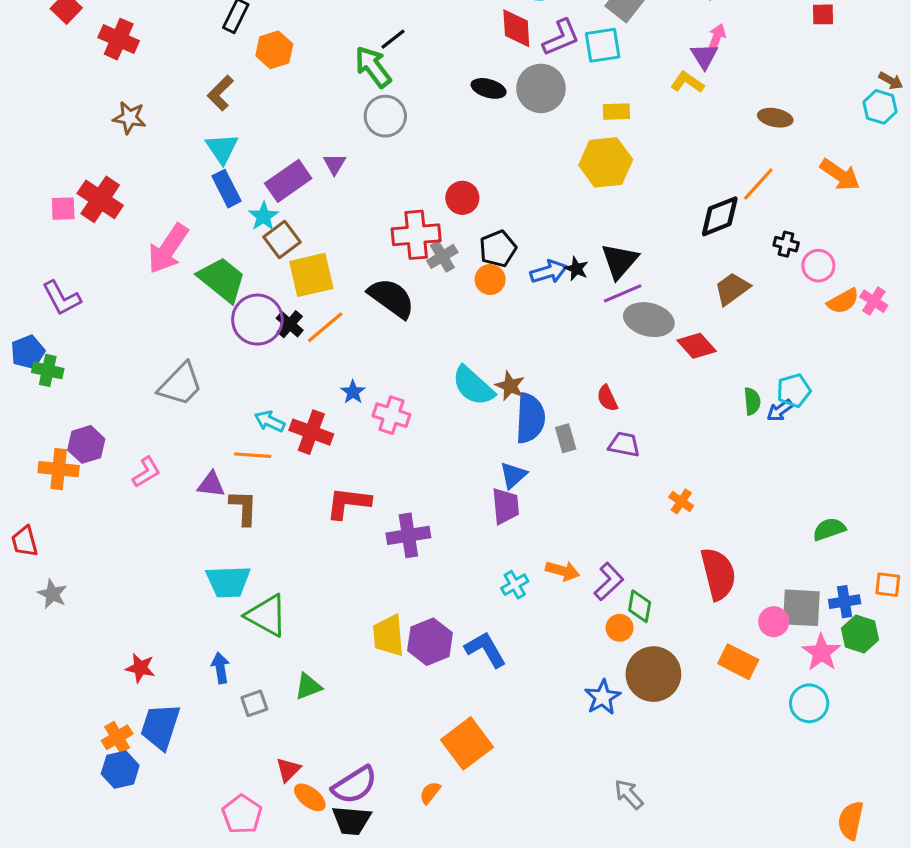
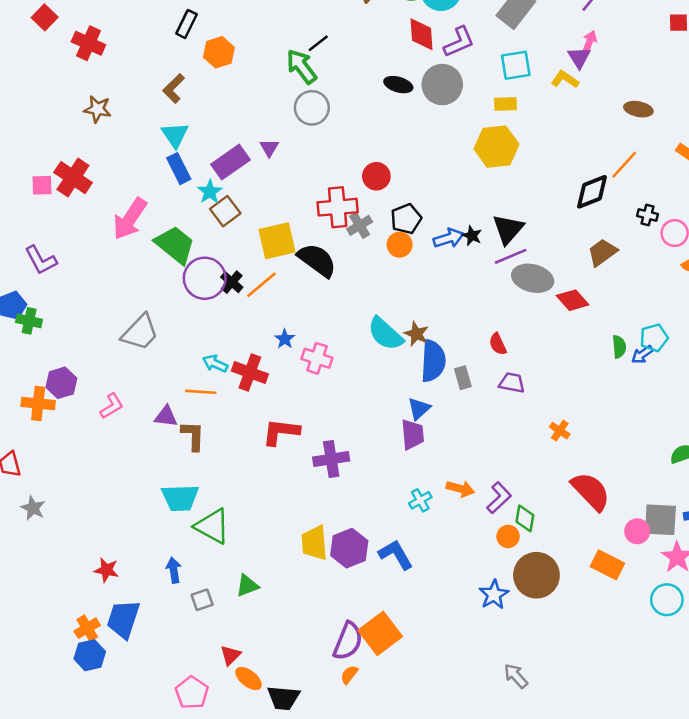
cyan square: (603, 45) -> (516, 65), moved
yellow square: (311, 275) -> (277, 241), moved
red semicircle: (718, 574) -> (591, 491), turned -30
purple semicircle: (354, 785) -> (348, 641), moved, turned -36

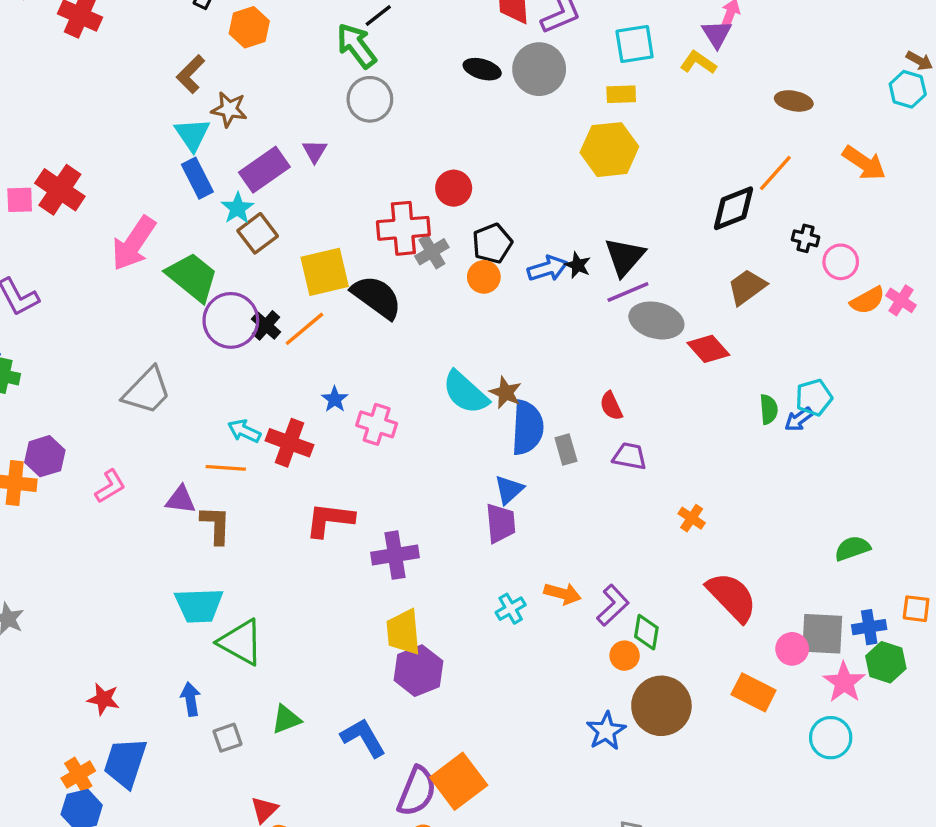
brown star: (97, 109) -> (229, 109), moved
yellow trapezoid: (314, 543) -> (403, 632), moved
blue L-shape: (396, 555) -> (363, 738), moved

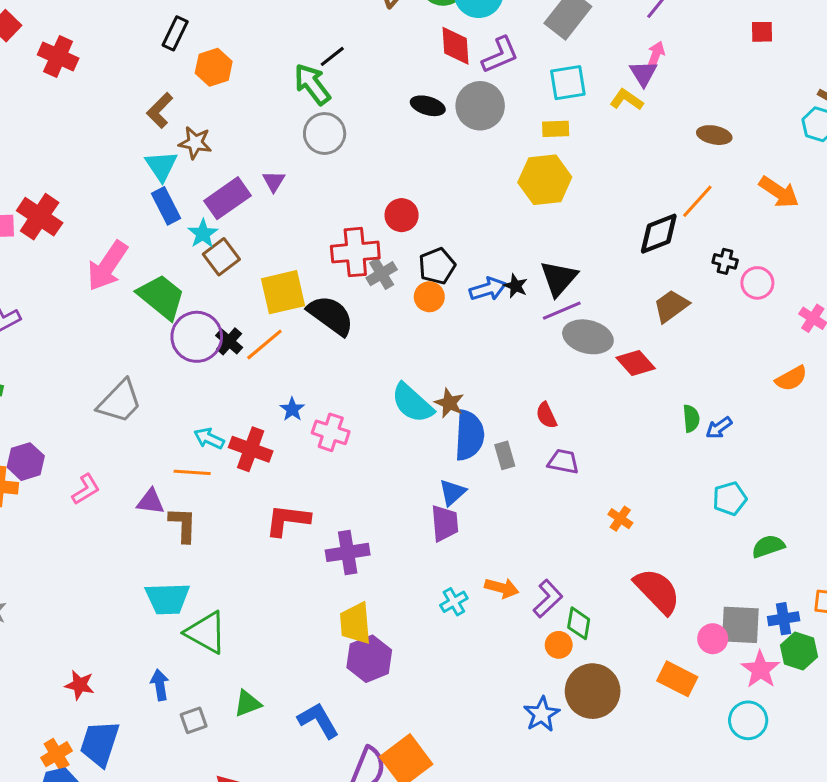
orange semicircle: (868, 300) -> (791, 378), moved
cyan pentagon: (814, 398) -> (730, 499), moved

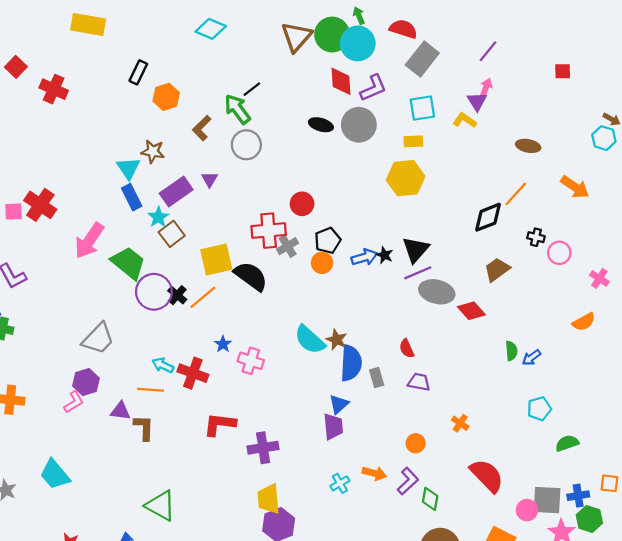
brown L-shape: (160, 110) -> (202, 128), moved
purple hexagon: (26, 462) -> (86, 382), moved
cyan trapezoid: (167, 599) -> (55, 474), moved, turned 52
orange circle: (559, 645) -> (416, 443), moved

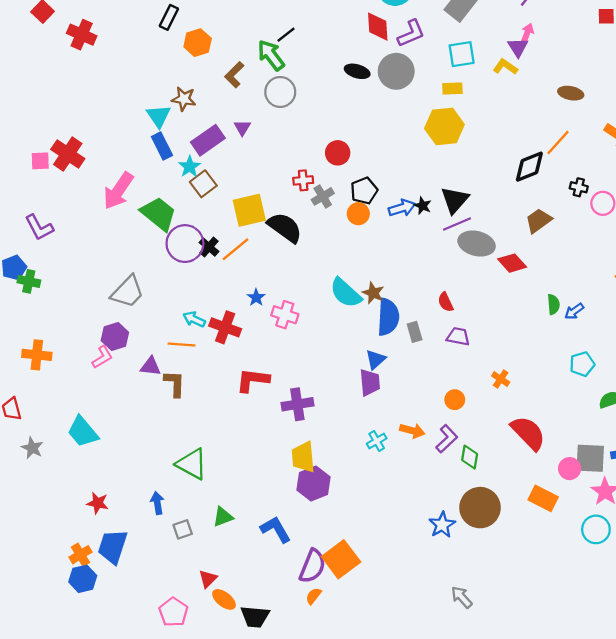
red cross: (269, 231) -> (303, 180), size x0.6

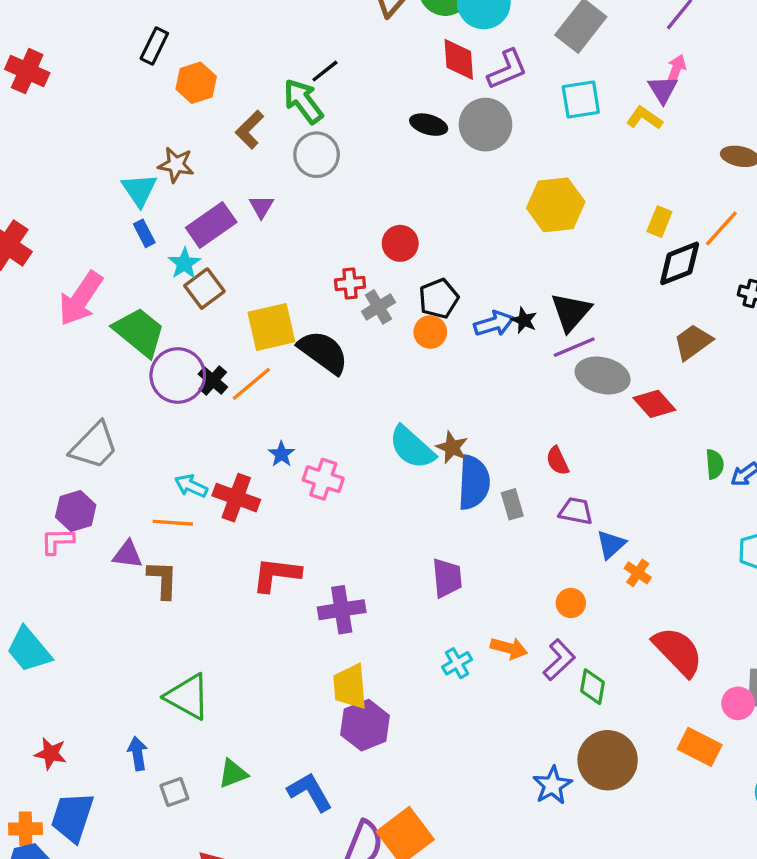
yellow rectangle: (452, 89) -> (659, 222), moved, turned -66
blue rectangle: (162, 146) -> (144, 233), size x0.7
pink L-shape: (102, 357) -> (57, 541), turned -150
blue triangle: (376, 359) -> (611, 544), moved
orange cross: (80, 555) -> (25, 829), turned 30

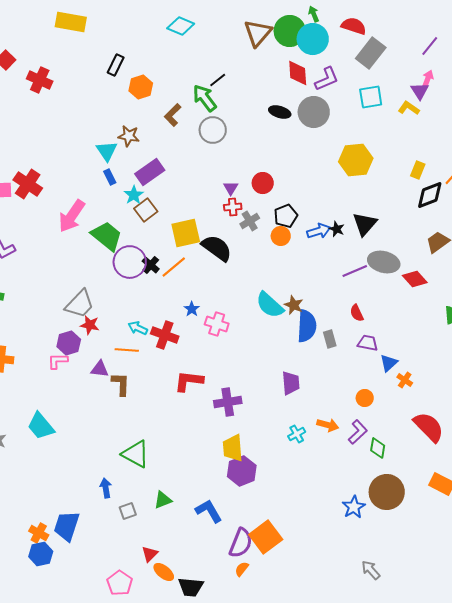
purple triangle: (261, 207) -> (231, 188), moved
purple line: (574, 347) -> (355, 271), moved
red star: (51, 754) -> (90, 325), moved
orange cross: (25, 829) -> (39, 533), turned 30

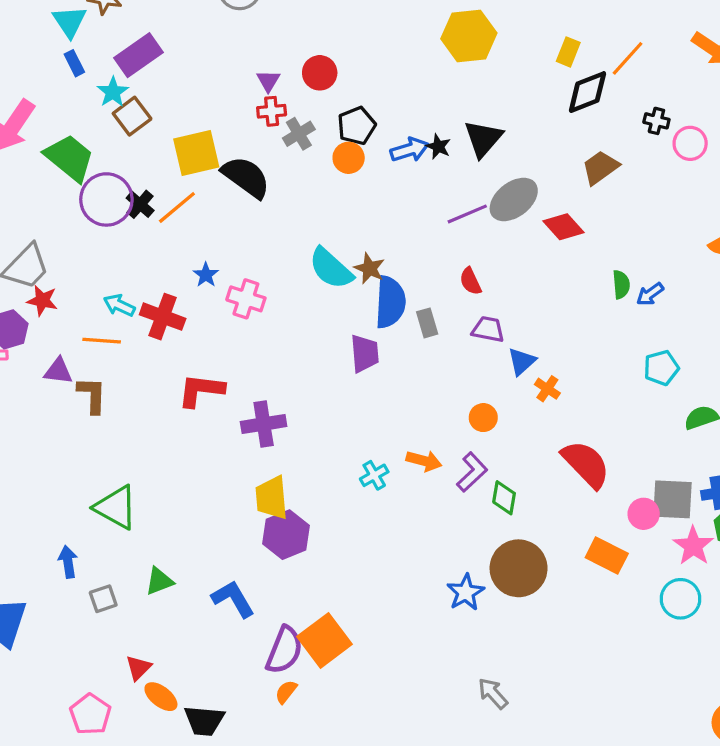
gray ellipse: (384, 262) -> (514, 199), turned -52
purple trapezoid: (291, 383) -> (365, 353), moved

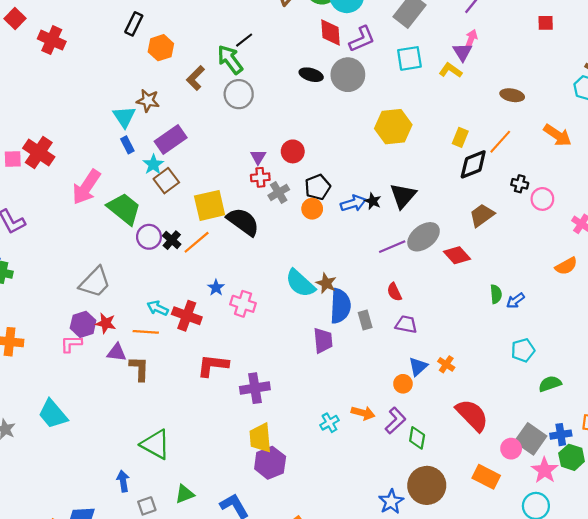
purple circle: (106, 199) -> (149, 237), size x0.7
red star: (42, 301) -> (106, 323), moved
blue triangle: (522, 361) -> (418, 366), moved
gray square: (672, 499) -> (531, 439), turned 32

